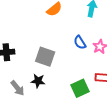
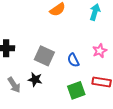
blue semicircle: (80, 42) -> (73, 60), moved

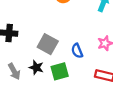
green square: (76, 90) -> (60, 71), moved

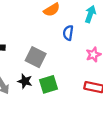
blue semicircle: (77, 51) -> (68, 33), moved, turned 32

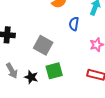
black star: (25, 81) -> (31, 77), moved

